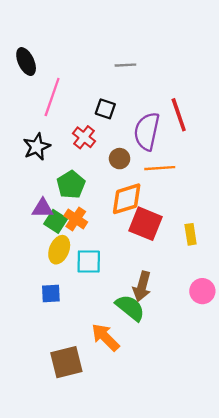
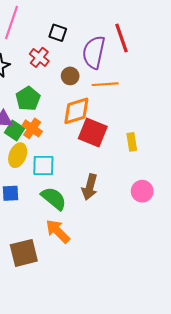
green semicircle: (130, 308) -> (54, 198), moved

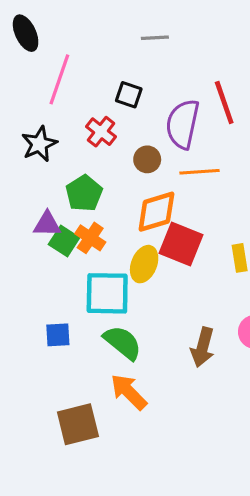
yellow ellipse: (18, 155) -> (144, 264), moved
cyan square: (43, 165) -> (107, 293), size x1.4
brown arrow: (90, 187) -> (203, 347), moved

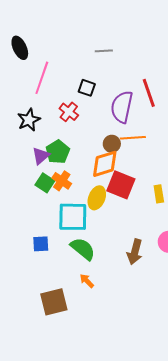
brown circle: (147, 159) -> (112, 144), moved
purple triangle: (47, 224) -> (41, 156), moved, turned -42
orange arrow: (129, 392) -> (87, 281), size x0.6

